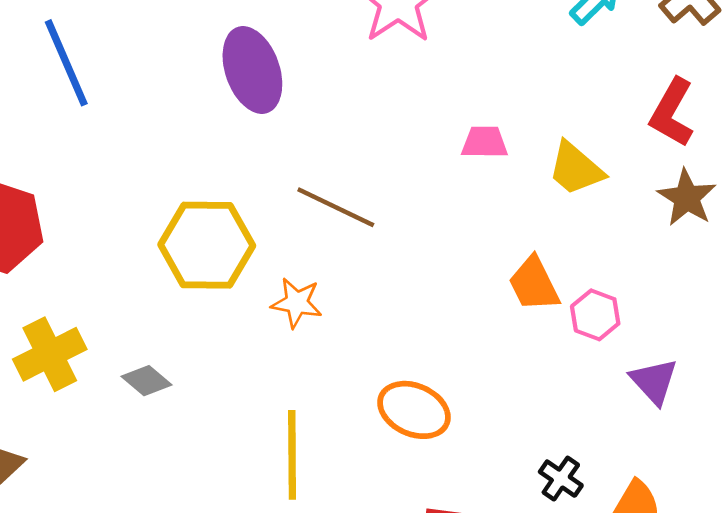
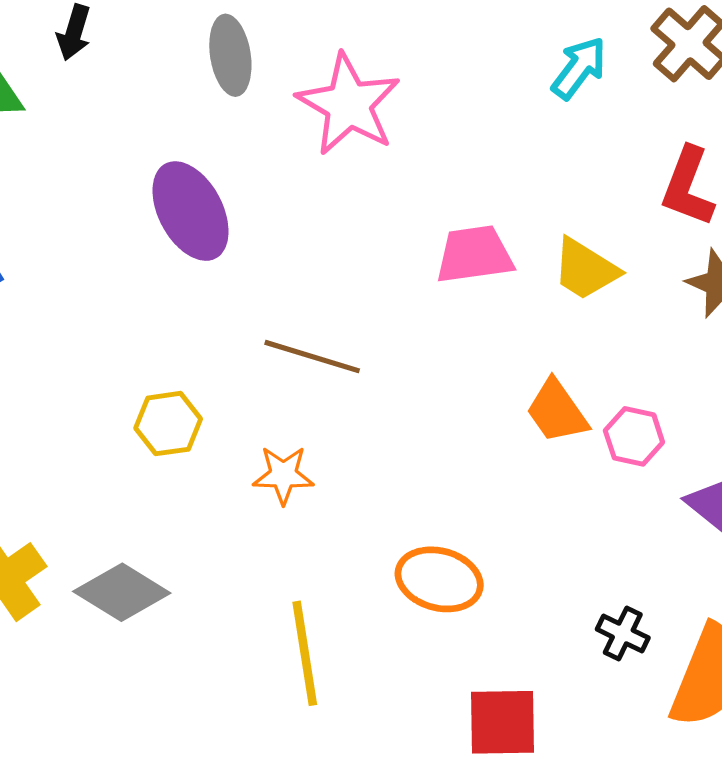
pink trapezoid: (485, 142) -> (474, 254), size x1.4
yellow hexagon: (207, 245) -> (168, 424), size x0.6
gray diamond: (147, 381) -> (122, 592), size x1.6

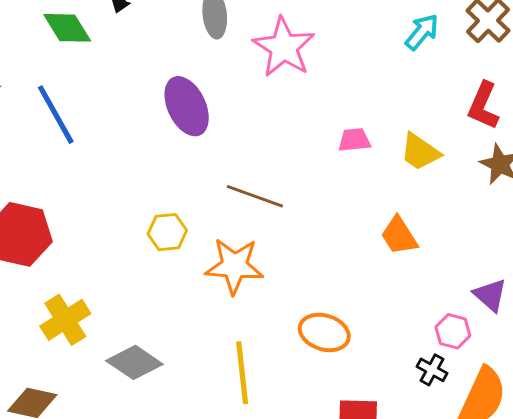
pink trapezoid: (474, 254) -> (354, 140), size x0.7
pink hexagon: (634, 436) -> (453, 331), moved
orange star: (283, 475) -> (234, 266), size x1.6
gray diamond: (122, 592) -> (134, 362), moved

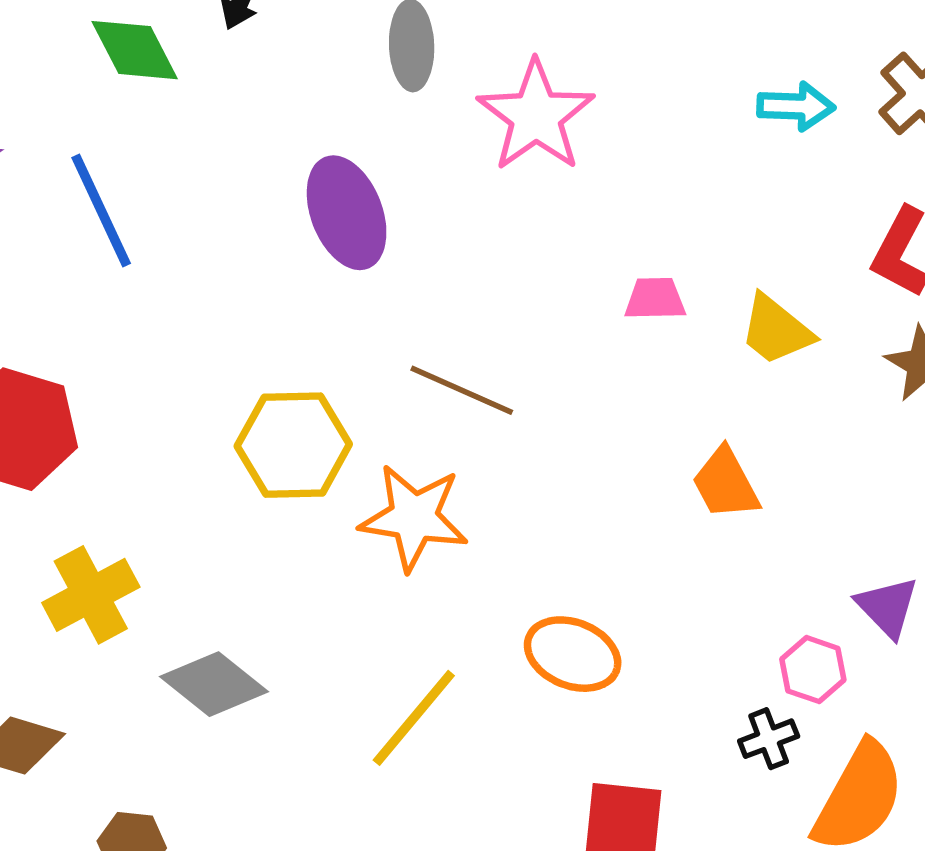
cyan arrow: (422, 32) -> (796, 106), turned 48
yellow hexagon: (167, 232) -> (293, 445), size x1.5
black cross: (432, 370) -> (769, 739), turned 36
yellow line: (242, 373) -> (414, 718), turned 42

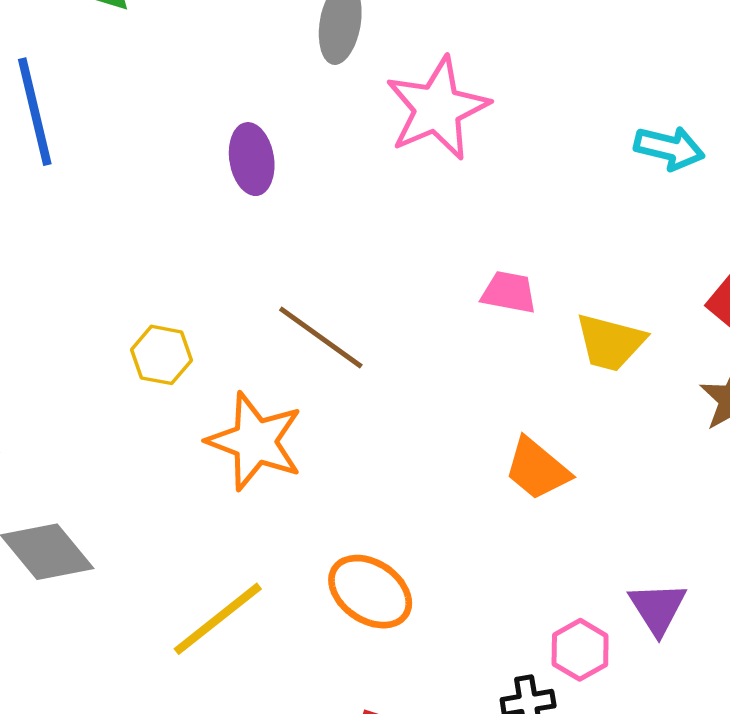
purple ellipse: (347, 213) -> (252, 159), size x0.7
yellow trapezoid: (776, 330) -> (610, 342), turned -36
yellow hexagon: (293, 445) -> (162, 355), size x0.6
orange trapezoid: (726, 484) -> (537, 469), turned -34

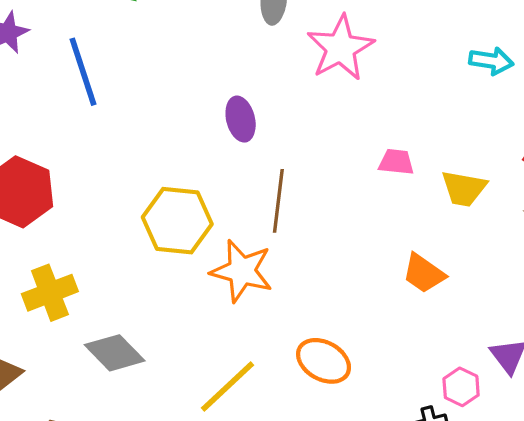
purple ellipse: (252, 159) -> (241, 119), moved
brown line: (321, 337) -> (278, 201), turned 66
yellow hexagon: (162, 355) -> (177, 221), size x1.8

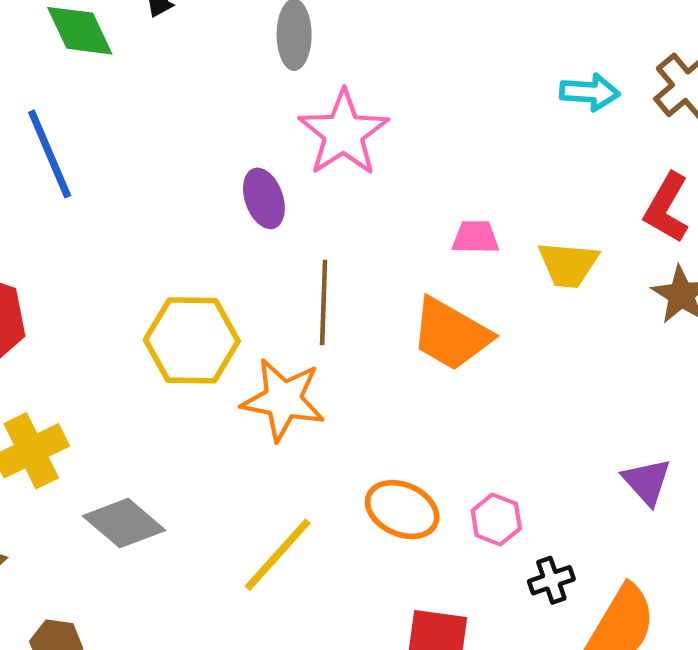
pink star: (341, 48) -> (343, 133), moved
orange trapezoid: (424, 273) -> (451, 334), moved, size x1.4
pink hexagon: (461, 387) -> (496, 519), moved

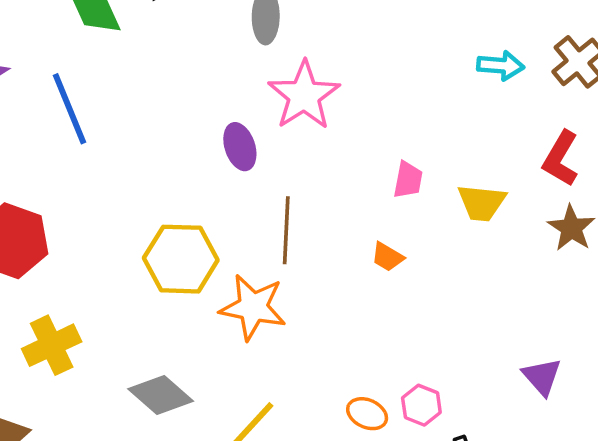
pink trapezoid: (475, 237) -> (408, 180), turned 99
orange trapezoid: (451, 334) -> (387, 257), size x0.5
orange ellipse: (402, 510) -> (367, 414), moved, size x0.7
gray diamond: (124, 523) -> (161, 395), moved

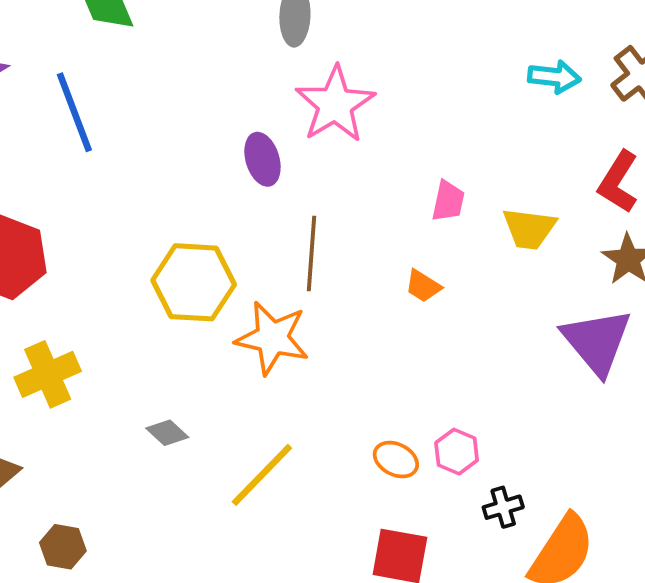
purple triangle: (542, 377) -> (597, 341), moved, size x1.6
gray diamond: (161, 395) -> (167, 433), size x0.6

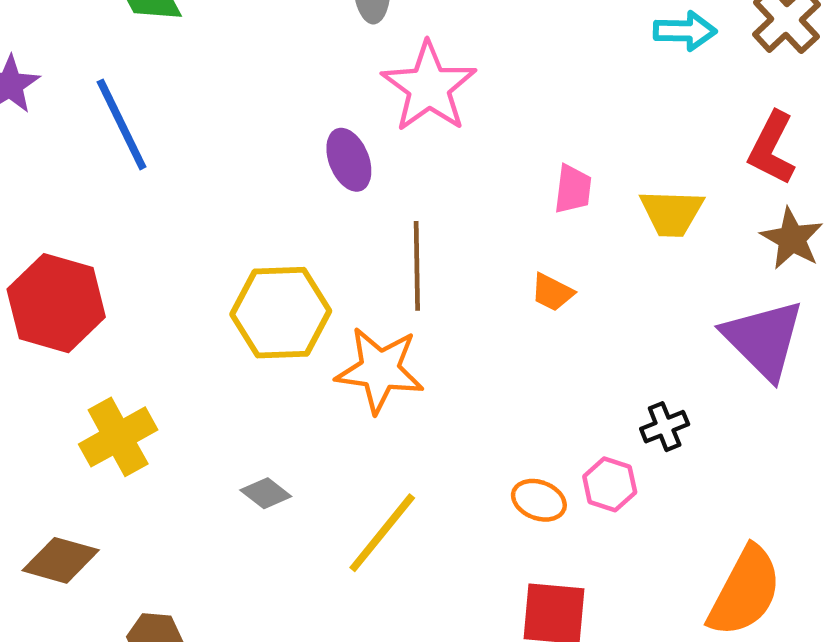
black cross: (503, 507) -> (665, 427), moved

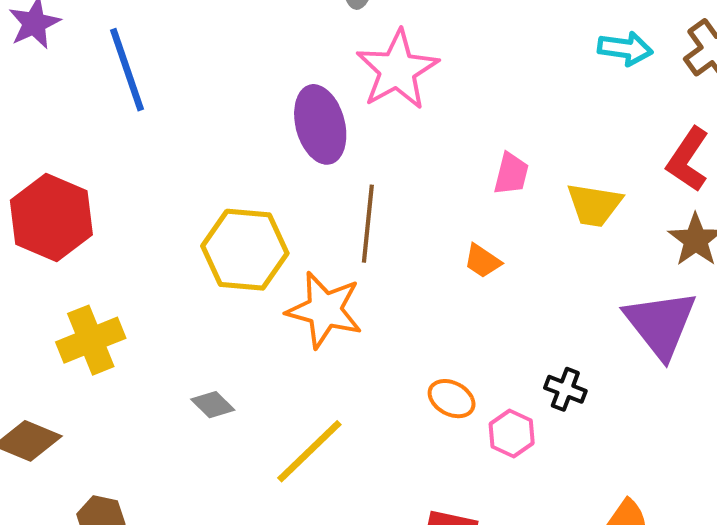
purple ellipse: (349, 160) -> (320, 124), size x1.4
black cross: (665, 427) -> (565, 389), turned 36
orange ellipse: (539, 500) -> (452, 399), moved

